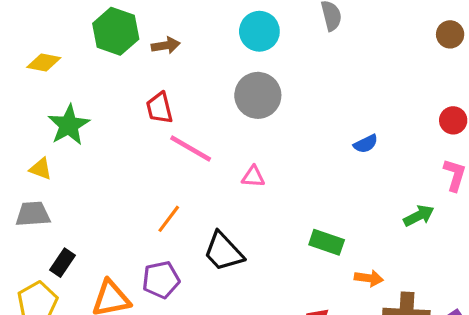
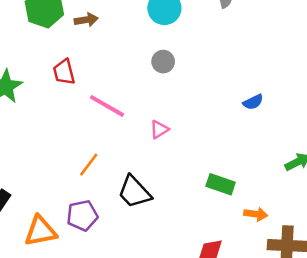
gray circle: (258, 95) -> (163, 62), size x0.6
red trapezoid: (159, 108) -> (64, 72), moved
pink triangle: (253, 177) -> (159, 129), turned -36

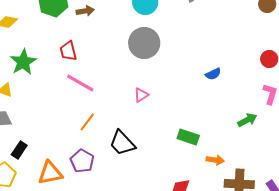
gray circle: (163, 62) -> (144, 43), size x1.8
pink line: (107, 106) -> (80, 83), moved
purple pentagon: (82, 215) -> (82, 161), turned -30

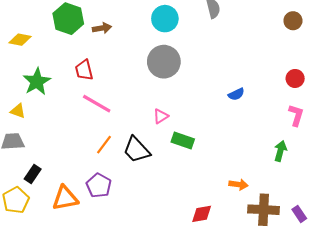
green arrow: (247, 120) -> (280, 151), moved, turned -48
green rectangle: (188, 137) -> (183, 140), moved
black trapezoid: (122, 143) -> (137, 150), moved

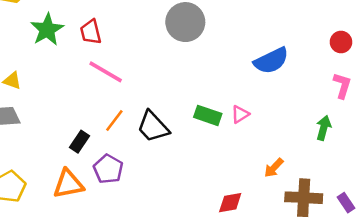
green star: (37, 82) -> (47, 30), moved
blue semicircle: (236, 94) -> (271, 61), size x1.8
pink triangle: (161, 116) -> (240, 114), moved
black rectangle: (33, 174) -> (79, 142), moved
orange arrow: (238, 185) -> (274, 168), turned 126

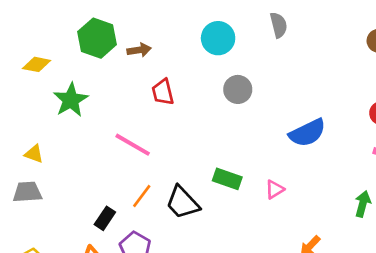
gray circle: (185, 22) -> (238, 89), moved, size x0.7
red trapezoid: (91, 32) -> (163, 92), moved
green rectangle: (208, 115) -> (227, 179), moved

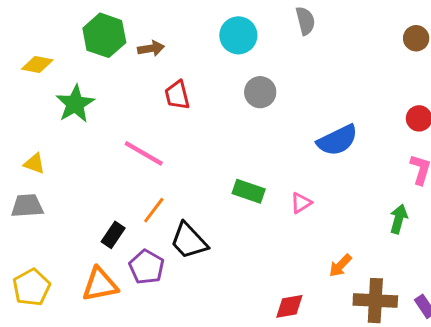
black trapezoid: (183, 203) -> (189, 241), moved

